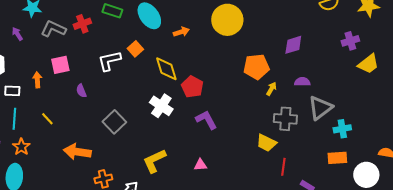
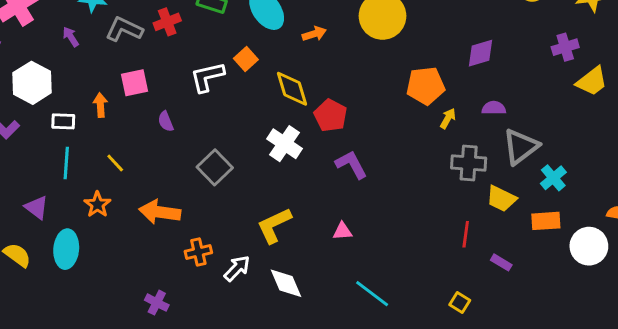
cyan cross: (342, 129) -> (553, 178), turned -30
yellow trapezoid: (266, 143) -> (501, 199), moved
orange star: (21, 147) -> (97, 205), moved

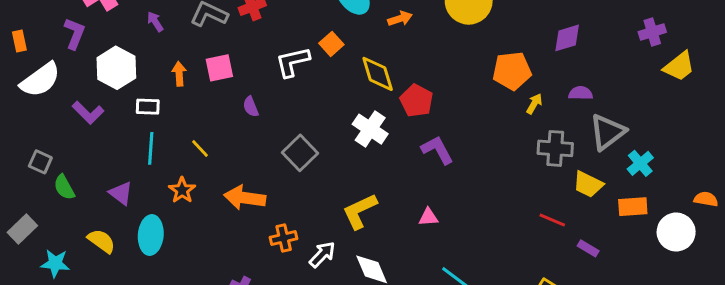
orange arrow: (100, 105) -> (179, 74), moved
red line: (466, 234) -> (552, 220), turned -75

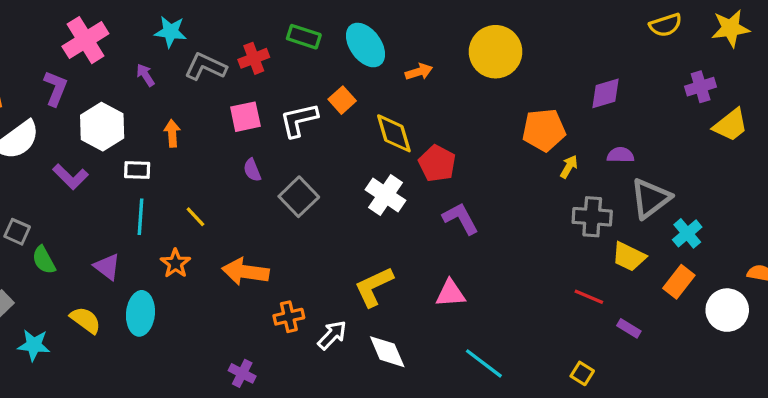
pink square: (219, 68) -> (245, 117), moved
gray square: (300, 153) -> (299, 197), moved
orange rectangle: (633, 207) -> (679, 282), turned -48
pink triangle: (428, 217) -> (451, 293), size x1.4

